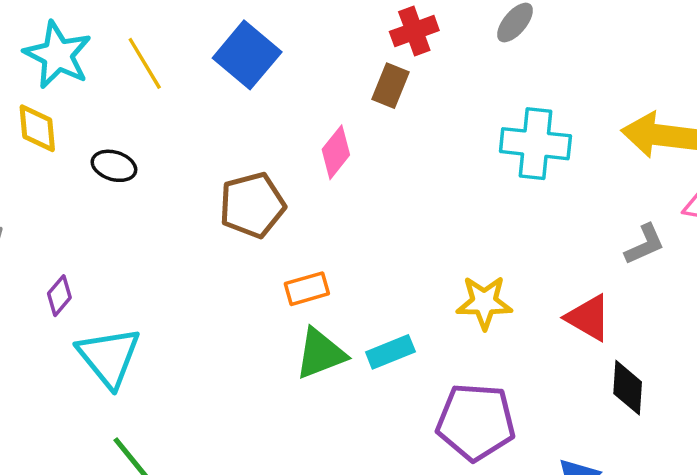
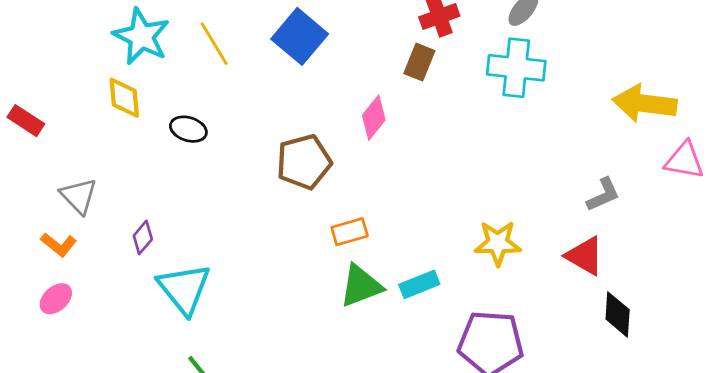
cyan cross: (535, 144) -> (516, 68), moved
gray L-shape: (645, 244) -> (603, 195), moved

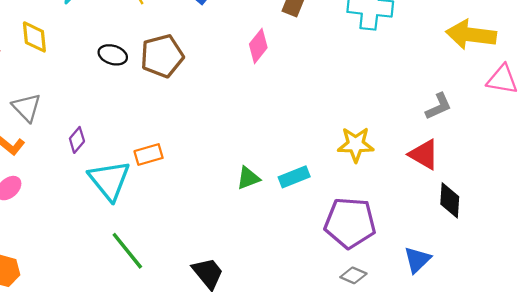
yellow diamond: (124, 98) -> (34, 37), moved
brown pentagon: (304, 162) -> (162, 56), moved
orange rectangle: (350, 232) -> (149, 154), moved
green triangle: (361, 286) -> (248, 178), size x0.7

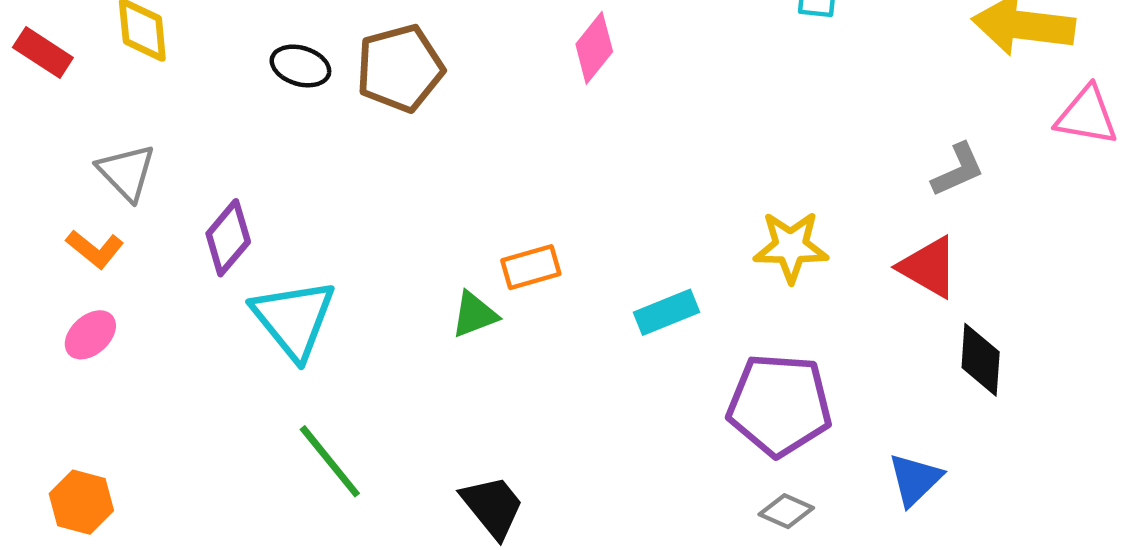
purple diamond: (77, 140) -> (228, 238), size x1.4
orange rectangle: (149, 154) -> (531, 267), moved
green triangle: (248, 178) -> (474, 315), moved

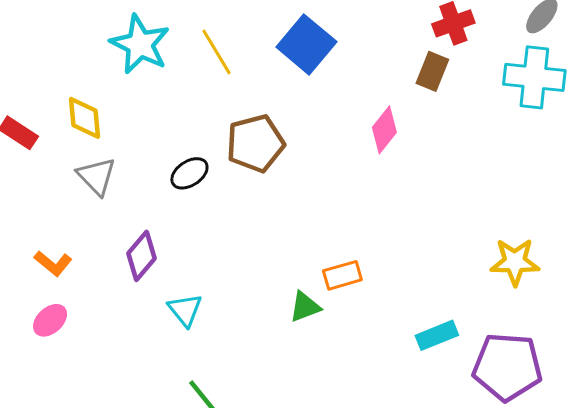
black ellipse: (300, 66) -> (189, 173), moved, turned -51
gray triangle: (127, 172) -> (97, 176), moved
cyan rectangle: (666, 312) -> (437, 335), moved
cyan triangle: (294, 319) -> (185, 310), size x0.6

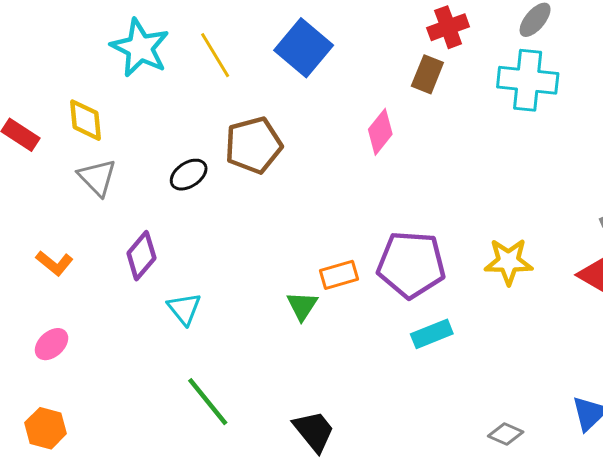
green triangle: (305, 307) -> (302, 306), turned -36
pink ellipse: (50, 320) -> (52, 344), moved
purple pentagon: (507, 367) -> (411, 265), moved

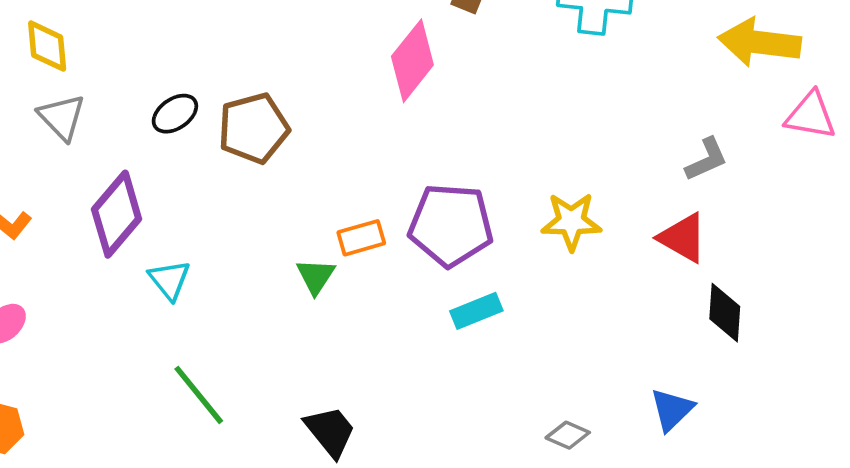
pink diamond: (380, 132) -> (412, 61), size x1.4
brown pentagon: (253, 145) -> (254, 128), moved
purple diamond: (141, 256) -> (117, 214), size x1.4

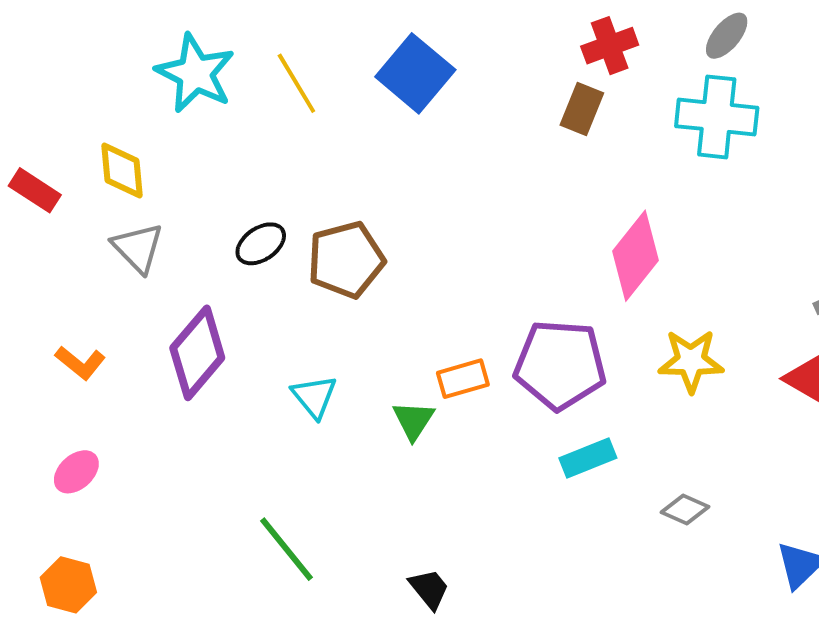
pink diamond: (412, 61) -> (635, 256), moved
cyan triangle: (169, 280) -> (314, 396), moved
black trapezoid: (330, 431) -> (429, 589), size x0.7
gray diamond: (568, 435) -> (685, 509), moved

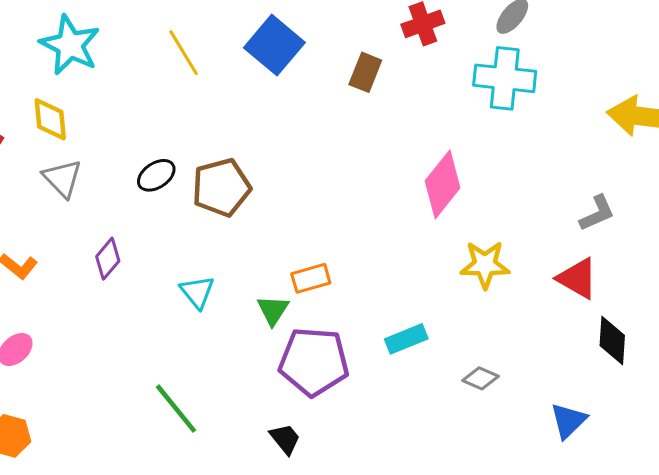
cyan star: (195, 73) -> (70, 45), moved
brown rectangle: (582, 109) -> (365, 72), moved
purple diamond: (197, 353) -> (108, 259), size x0.6
purple pentagon: (560, 365) -> (314, 362), moved

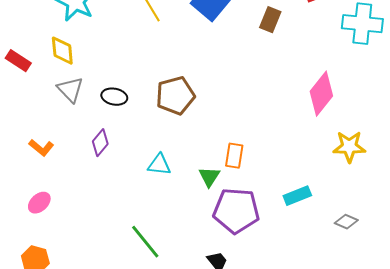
black ellipse: (156, 175) -> (114, 97), moved, turned 45
orange rectangle: (311, 278) -> (234, 156), turned -65
cyan triangle: (197, 292) -> (159, 165), turned -45

